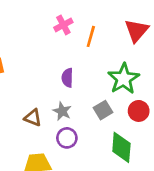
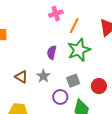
green star: (124, 79) -> (79, 50), moved
purple circle: (67, 138) -> (60, 97), moved

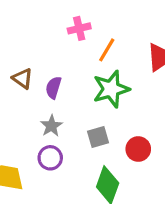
purple semicircle: (52, 52) -> (53, 88), moved
brown triangle: (21, 77) -> (23, 79), moved
purple circle: (60, 97) -> (50, 158), moved

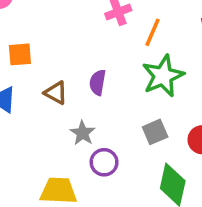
brown triangle: (23, 79) -> (56, 93), moved
gray star: (51, 126) -> (83, 133), moved

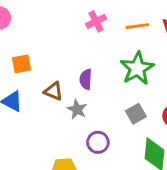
orange line: (152, 32) -> (137, 26), moved, turned 65
gray star: (83, 133) -> (77, 109), moved

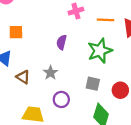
purple semicircle: (86, 79) -> (62, 42), moved
brown triangle: (53, 91) -> (23, 77), moved
gray square: (136, 114) -> (93, 84), turned 32

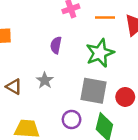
gray square: (93, 84) -> (94, 91), size x1.6
purple circle: (61, 99) -> (72, 120), moved

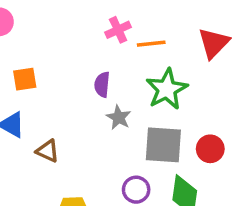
orange line: (105, 18) -> (151, 44), moved
gray star: (45, 80) -> (119, 117), moved

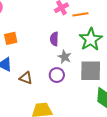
purple circle: (136, 190) -> (57, 75), moved

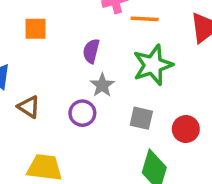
orange square: (11, 38) -> (35, 29), moved
gray square: (91, 71) -> (141, 118), size x0.6

